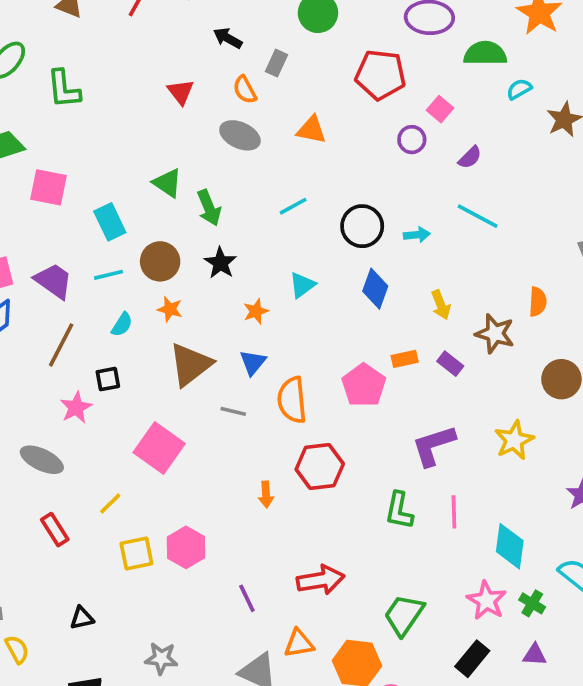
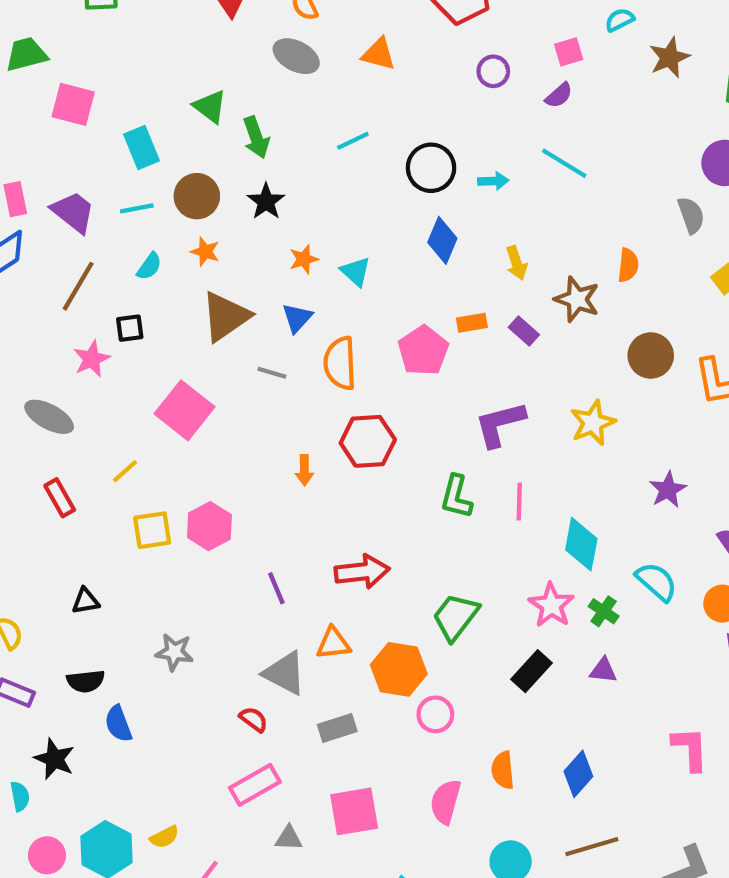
pink square: (440, 109) -> (569, 52), moved, turned 30
cyan triangle: (302, 285) -> (356, 272), moved, turned -44

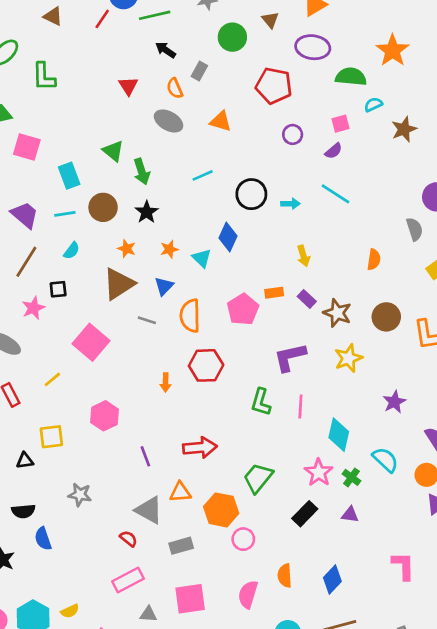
blue diamond: (442, 240) -> (228, 237), moved
orange star: (205, 252) -> (127, 249), moved
brown star: (577, 299) -> (337, 313), moved
yellow square: (152, 530) -> (51, 437), moved

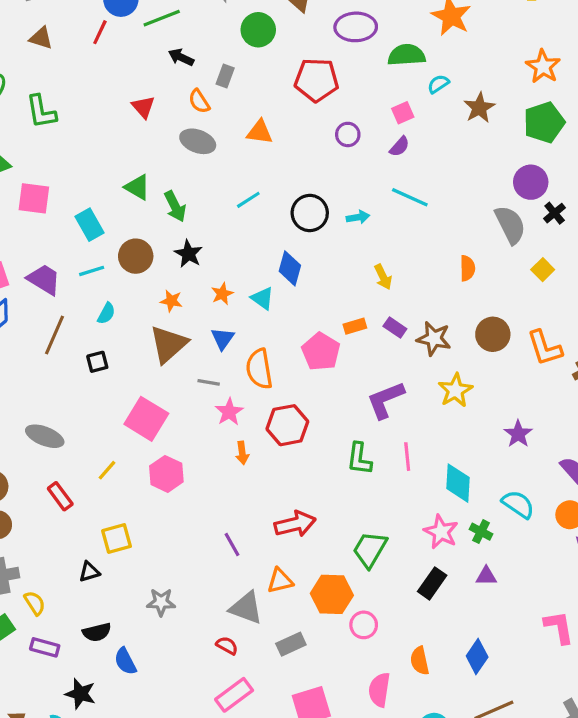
gray semicircle: (414, 229) -> (510, 225), size x1.4
pink star: (33, 308) -> (229, 412), moved
pink hexagon: (104, 416) -> (166, 474), moved

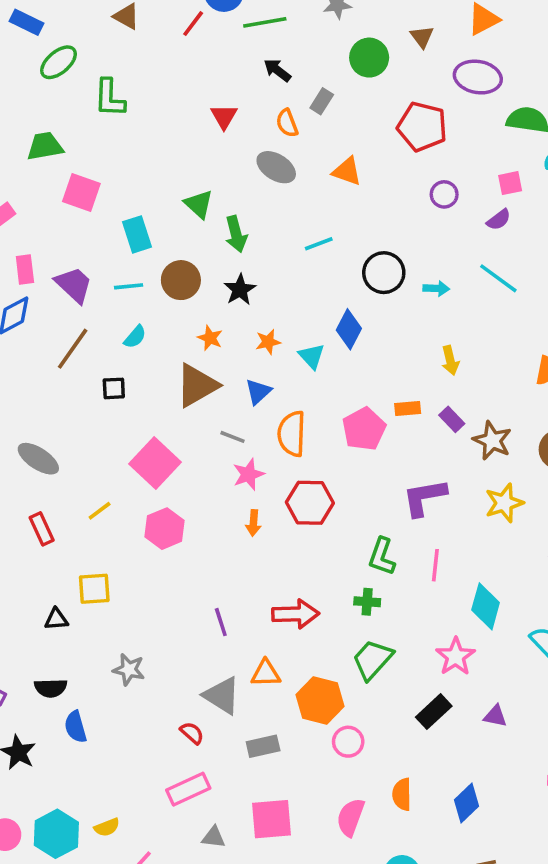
green cross: (481, 532) -> (367, 602), moved, turned -35

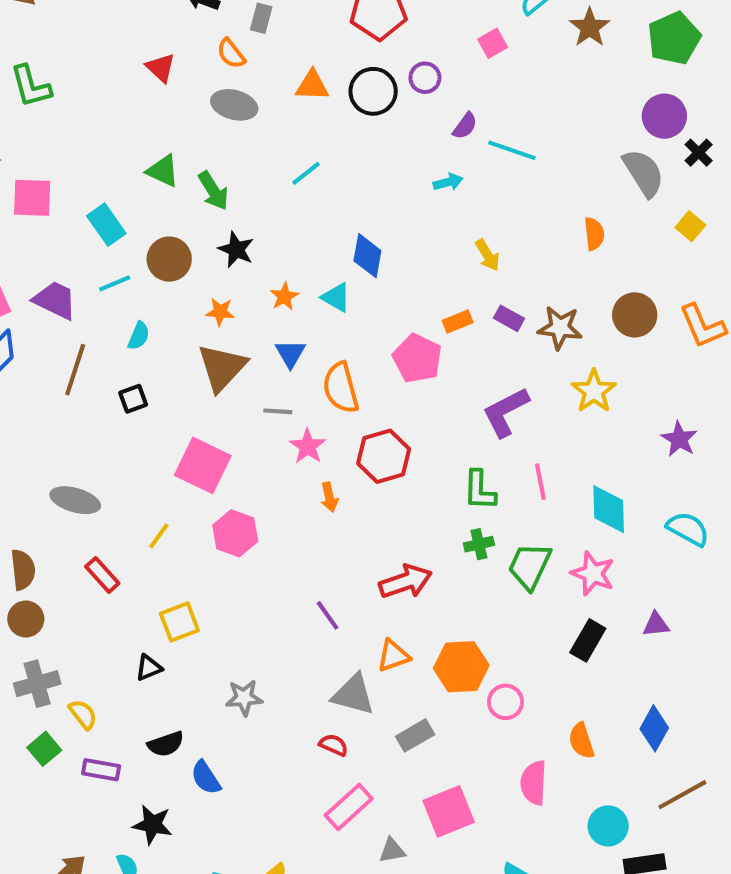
purple semicircle: (499, 220) -> (465, 126), moved
black circle: (384, 273) -> (373, 91), moved
green trapezoid: (372, 659) -> (530, 566), moved

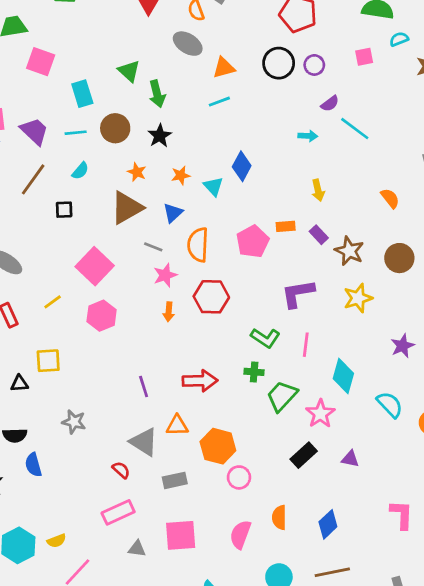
orange triangle: (312, 85) -> (224, 68), moved, turned -35
orange semicircle: (594, 234) -> (390, 198), turned -50
green L-shape: (480, 490) -> (265, 338), turned -76

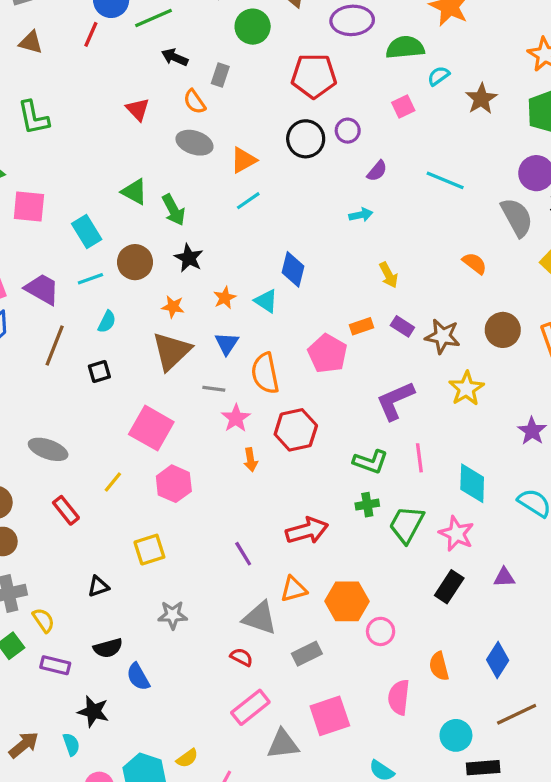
cyan line: (355, 129) -> (445, 180), moved
yellow square: (48, 361) -> (149, 550), moved
gray triangle: (137, 549) -> (283, 744), size x1.5

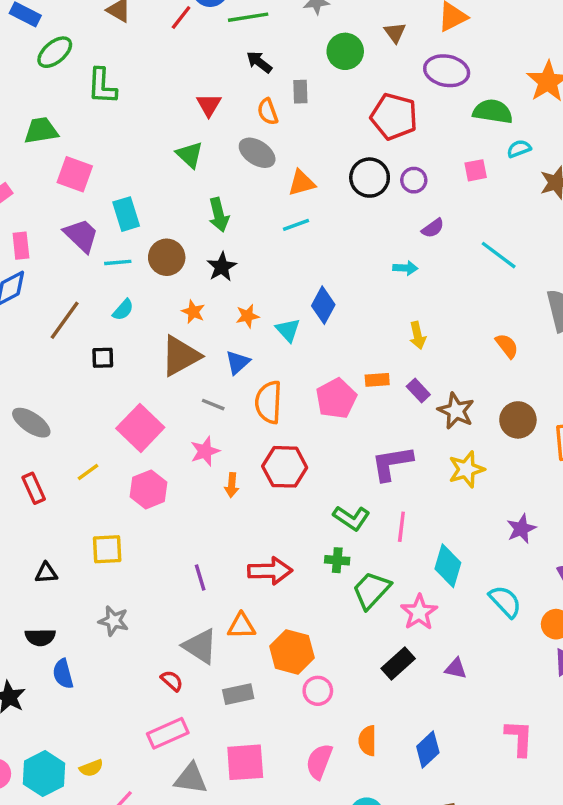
gray rectangle: (220, 75) -> (300, 92), turned -35
green triangle: (134, 192) -> (190, 155), moved
purple trapezoid: (42, 289) -> (81, 235), moved
pink star: (236, 418) -> (205, 451), moved

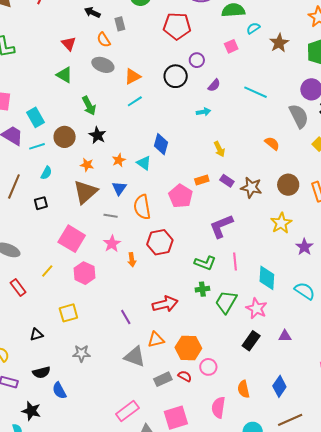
black circle: (370, 178) -> (176, 76), moved
yellow star: (466, 469) -> (281, 223), moved
red semicircle: (172, 681) -> (185, 376), moved

